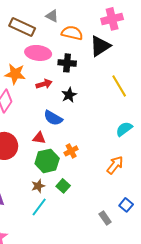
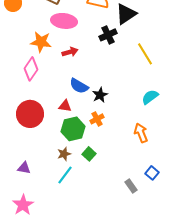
black cross: (67, 63) -> (108, 35), moved, turned -30
black star: (69, 95) -> (100, 95), moved
orange arrow: (115, 165) -> (141, 133), turned -60

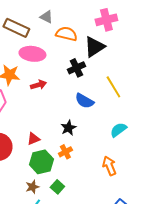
blue semicircle: (79, 86) -> (84, 101), moved
red triangle: (65, 106) -> (33, 139), turned -32

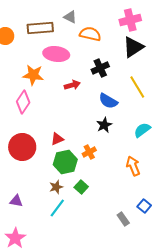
brown rectangle: (16, 28) -> (40, 28), turned -30
black triangle: (94, 47) -> (133, 47), moved
red arrow: (38, 85) -> (72, 85), moved
black star: (68, 128) -> (104, 125), moved

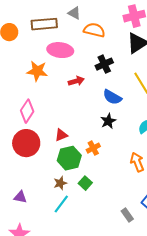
pink diamond: (23, 102) -> (27, 111), moved

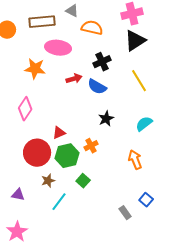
blue semicircle: (112, 97) -> (97, 87), moved
red circle: (26, 143) -> (37, 153), moved
brown star: (60, 183) -> (48, 181), moved

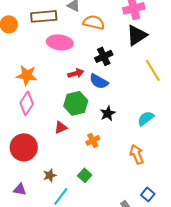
orange star: (35, 69) -> (27, 75), moved
yellow line: (139, 81) -> (153, 70), moved
red circle: (37, 153) -> (24, 147), moved
green hexagon: (67, 156) -> (76, 103), moved

